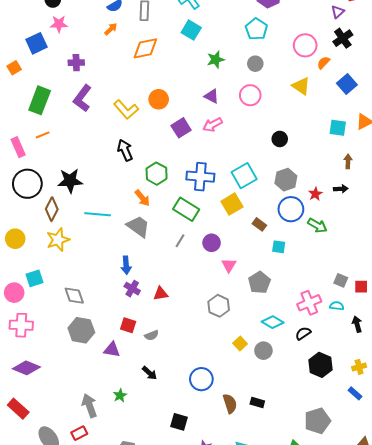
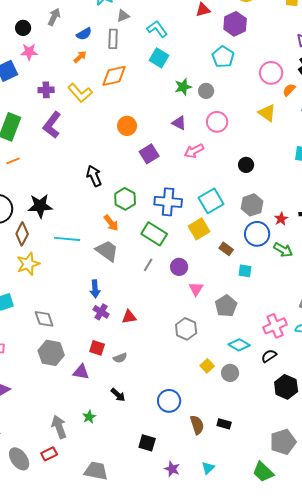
gray circle: (255, 64) -> (206, 91), moved
yellow L-shape: (126, 109) -> (80, 93), moved
pink arrow: (213, 125) -> (194, 151), moved

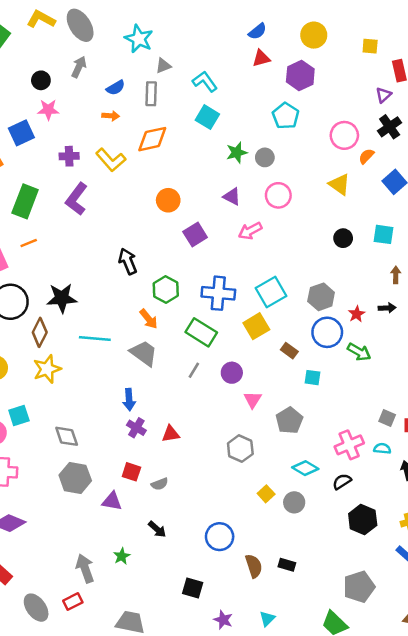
orange arrow: (80, 57) -> (111, 116), turned 48
black circle: (246, 165) -> (343, 238), moved

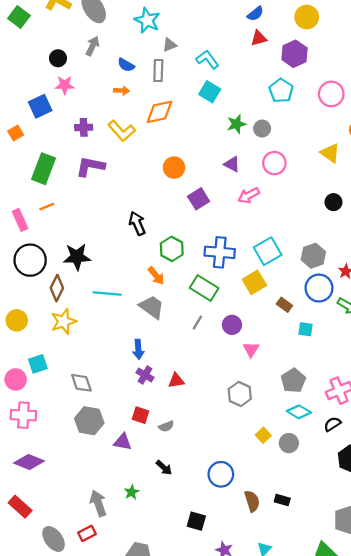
blue semicircle: (116, 88) -> (126, 65), turned 60
pink circle: (344, 135) -> (331, 94), moved
purple L-shape: (76, 199) -> (90, 166), turned 64
gray pentagon: (289, 420) -> (293, 381), moved

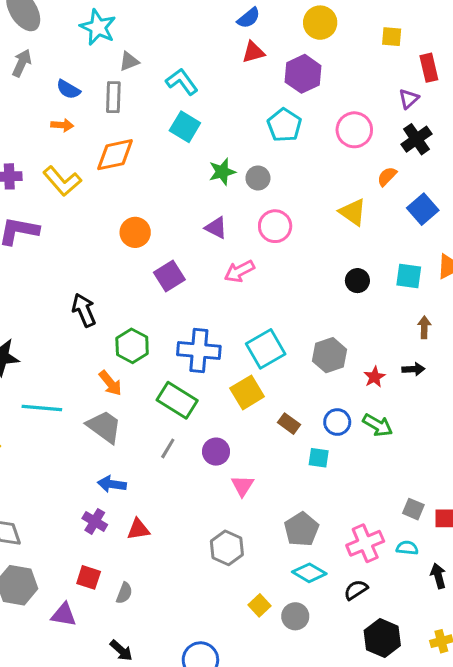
blue circle: (319, 288) -> (337, 422), moved, size x0.7
blue arrow: (138, 349) -> (112, 484), moved, turned 102
gray semicircle: (166, 426) -> (124, 593), turned -48

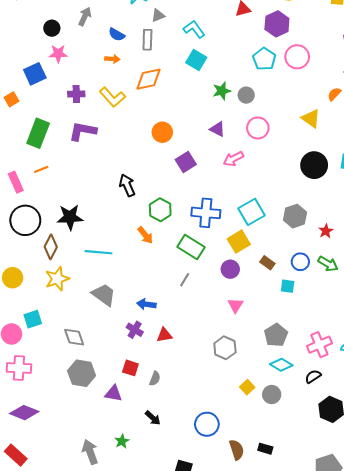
pink circle: (354, 130) -> (297, 57), moved
black circle: (357, 281) -> (314, 165), size x1.6
gray trapezoid: (104, 427) -> (104, 295), moved
purple circle: (216, 452) -> (230, 269), moved

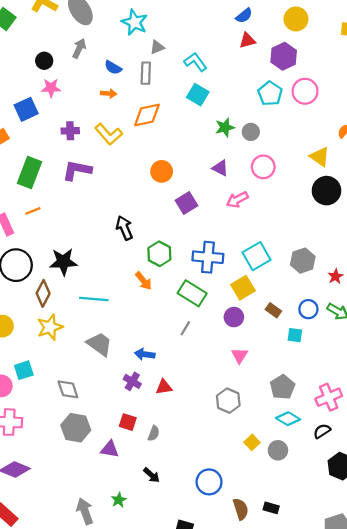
black circle: (314, 165) -> (326, 191), moved

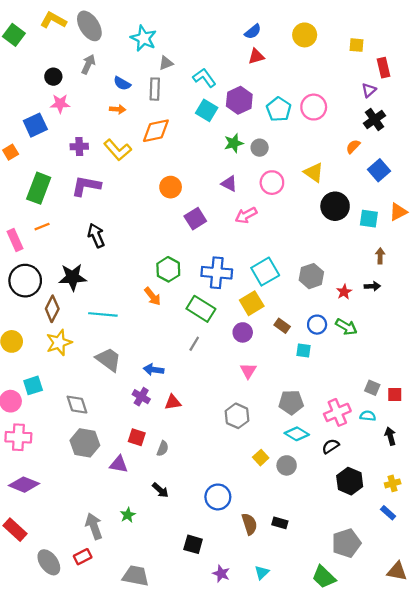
purple hexagon: (284, 56) -> (239, 100), moved
yellow triangle: (320, 157) -> (314, 172), moved
black arrow: (124, 228) -> (96, 236), moved
gray pentagon: (282, 387) -> (291, 402), turned 30

